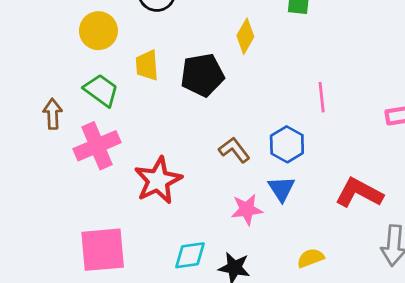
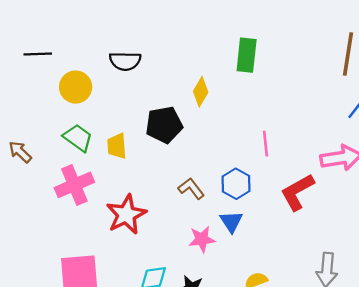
yellow trapezoid: (147, 65) -> (117, 146), moved
brown arrow: (53, 114) -> (20, 152), moved, turned -45
red L-shape: (359, 193) -> (297, 192), moved, turned -57

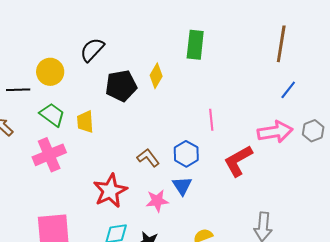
black line: (38, 54) -> (18, 90), moved
black semicircle: (125, 61) -> (92, 50), turned 132
black pentagon: (164, 125) -> (121, 86), moved
red star: (126, 214) -> (110, 191), moved

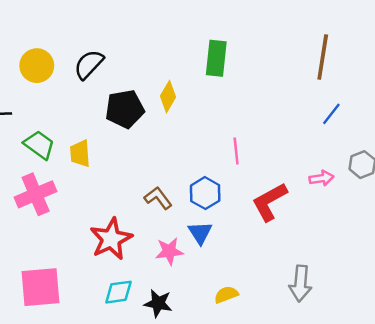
yellow circle: (50, 72) -> (37, 66), moved
pink arrow: (275, 132) -> (321, 178), moved, size x0.6

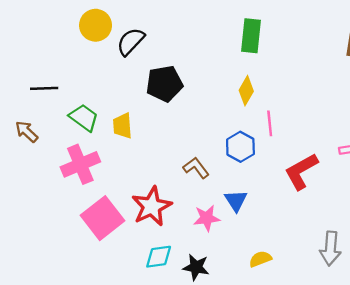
yellow circle: (37, 66) -> (96, 25), moved
yellow diamond: (168, 97) -> (246, 91), moved
blue hexagon: (205, 193) -> (240, 147), moved
pink square: (41, 287) -> (103, 218), moved, turned -33

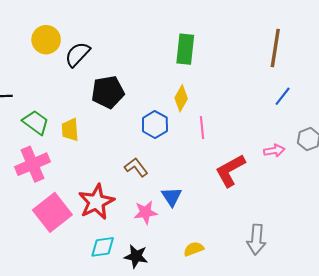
blue hexagon: (240, 147) -> (155, 124), moved

